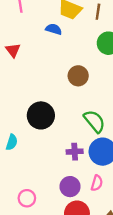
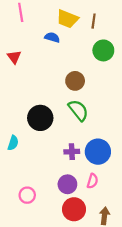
green semicircle: (94, 121) -> (78, 110), moved

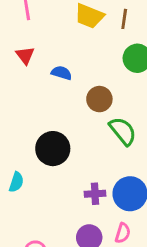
blue semicircle: (52, 37) -> (62, 73), moved
red triangle: (14, 57) -> (25, 55), moved
green semicircle: (78, 110) -> (123, 131), moved

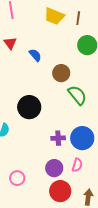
blue semicircle: (62, 73) -> (35, 55), turned 32

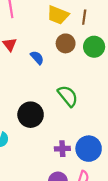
brown circle: (61, 73) -> (66, 43), moved
green semicircle: (77, 95) -> (68, 96), moved

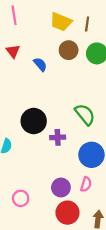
green semicircle: (68, 96) -> (85, 114), moved
purple cross: (62, 149) -> (58, 137), moved

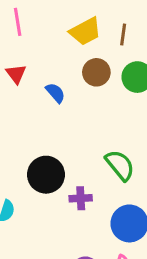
yellow trapezoid: (61, 22) -> (85, 31), turned -50

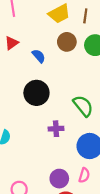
red triangle: (16, 74) -> (12, 43), turned 32
black circle: (46, 175) -> (36, 93), moved

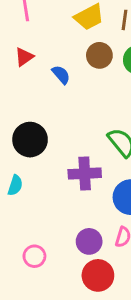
black circle: (36, 93) -> (30, 140), moved
purple cross: (56, 129) -> (85, 174), size x1.5

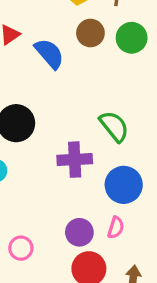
blue semicircle: (61, 75) -> (49, 54), size x1.5

